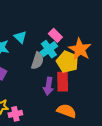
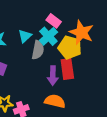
cyan triangle: (20, 37) -> (25, 36), moved, turned 40
orange semicircle: (67, 111) -> (55, 101), moved

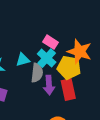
cyan triangle: (25, 36) -> (23, 60), turned 32
purple arrow: (53, 76) -> (49, 85), moved

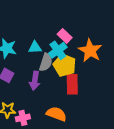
yellow pentagon: (69, 68) -> (65, 65), moved
purple arrow: (49, 85) -> (35, 81), moved

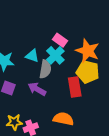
cyan triangle: (35, 47) -> (32, 56), turned 32
yellow pentagon: (65, 65) -> (88, 72), moved
purple arrow: (35, 81) -> (37, 89), turned 120

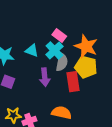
gray semicircle: (45, 69) -> (62, 62), moved
purple arrow: (37, 89) -> (45, 77), moved, turned -126

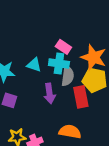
cyan cross: (54, 50) -> (59, 64), turned -36

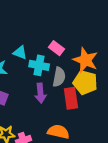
cyan cross: (59, 64) -> (39, 65), moved
cyan triangle: (34, 65) -> (20, 53), moved

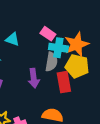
orange star: (85, 60) -> (77, 44), turned 30
cyan cross: (39, 65) -> (58, 48), moved

